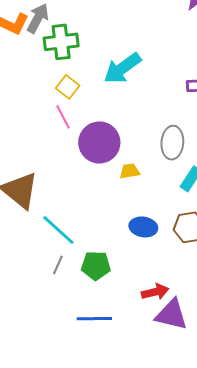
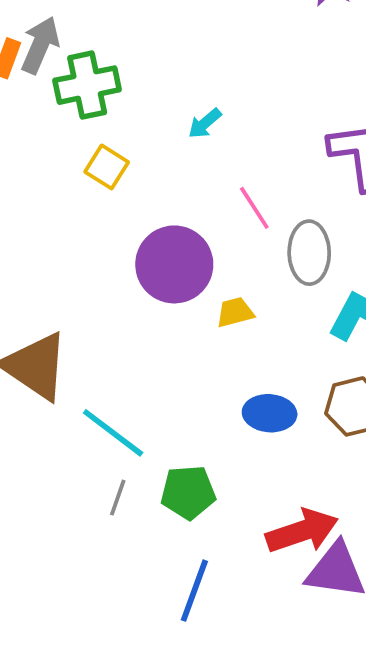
cyan arrow: (122, 68) -> (205, 123), size x0.5
pink line: (63, 117) -> (254, 208), moved
red arrow: (155, 292) -> (302, 531), size x1.4
blue line: (94, 319) -> (194, 591), turned -64

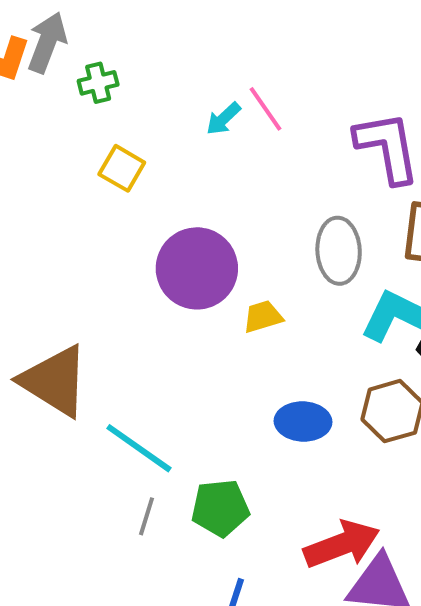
green cross: (87, 85) -> (98, 83), size x0.6
pink line: (254, 208) -> (266, 109), moved

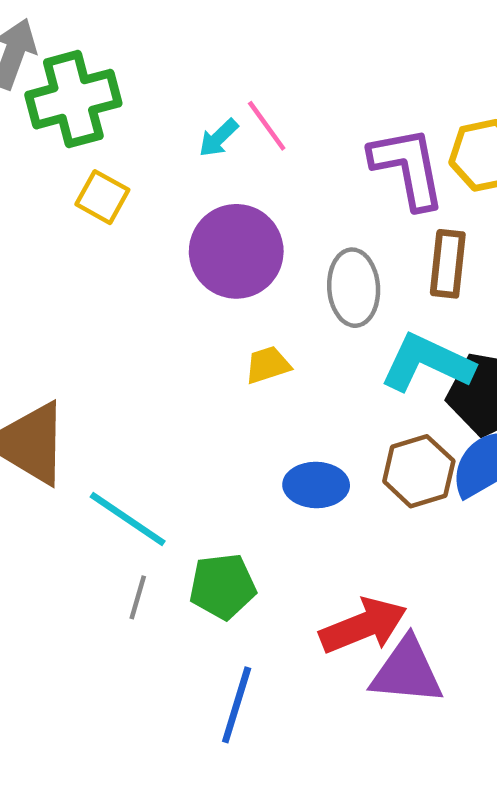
green cross: (98, 83) -> (73, 99), size x2.0
purple circle: (197, 268) -> (236, 251), moved

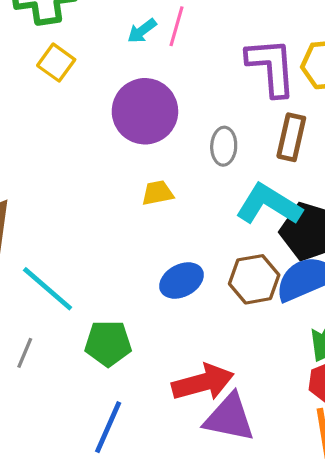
pink line: (267, 126) -> (176, 26), turned 45
gray ellipse: (354, 288) -> (224, 146), size x0.7
blue ellipse: (316, 485) -> (181, 280), turned -36
gray line: (138, 597) -> (25, 353), moved

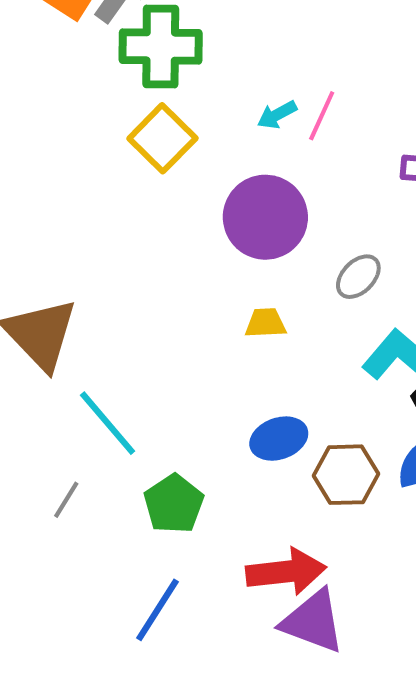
yellow square: (56, 63) -> (162, 138), size x1.4
gray ellipse: (224, 146) -> (358, 277), turned 33
brown hexagon: (254, 279) -> (346, 475), moved
green pentagon: (108, 343) -> (174, 504), turned 30

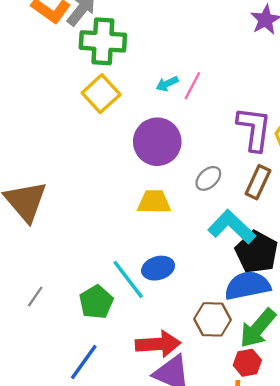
yellow trapezoid: (266, 323) -> (154, 202), size x1.4
cyan line: (108, 423) -> (128, 279), moved
brown hexagon: (346, 475) -> (213, 319), moved

